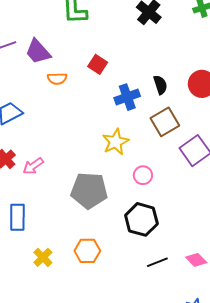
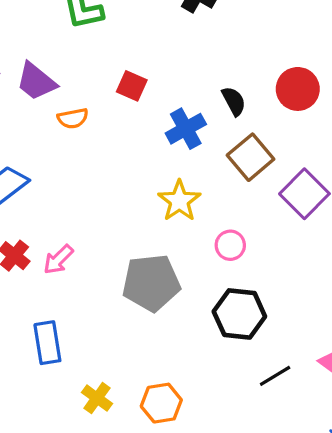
orange hexagon: (87, 251) -> (161, 403), moved

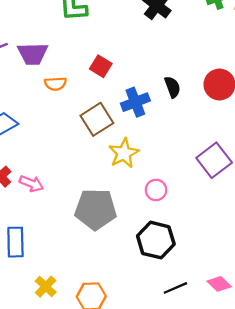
purple trapezoid: (36, 81) -> (33, 54), turned -48
brown square: (251, 157) -> (97, 119), moved
pink arrow: (58, 259) -> (31, 184), turned -120

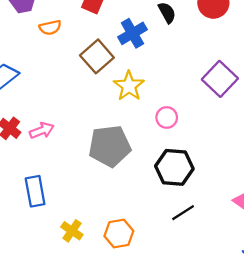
pink arrow: (31, 184) -> (42, 130), turned -35
black line: (175, 288) -> (183, 213), moved

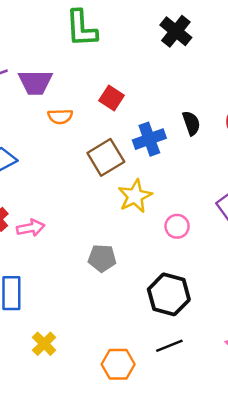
pink circle: (167, 117) -> (177, 226), moved
gray pentagon: (110, 146) -> (102, 258), size x0.6
orange hexagon: (119, 233) -> (118, 364), moved

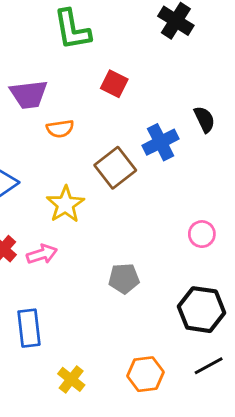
red square: (111, 98) -> (114, 84), moved
yellow star: (135, 196) -> (65, 204), moved
orange hexagon: (118, 364) -> (145, 374), moved

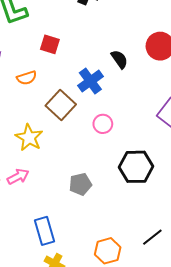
orange semicircle: (60, 129) -> (27, 78), moved
pink circle: (202, 234) -> (103, 124), moved
black hexagon: (202, 310) -> (136, 167), moved
blue rectangle: (29, 328) -> (45, 231), moved

